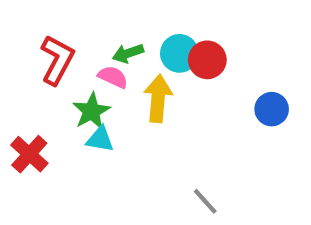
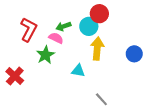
red circle: (207, 60) -> (99, 14), moved
yellow arrow: (158, 98) -> (97, 49), moved
cyan triangle: (100, 139) -> (78, 71), moved

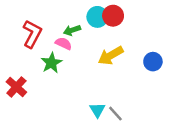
cyan circle: (89, 26) -> (97, 17), moved
yellow arrow: (97, 49) -> (111, 56), turned -125
cyan triangle: (78, 71) -> (97, 110), moved, turned 48

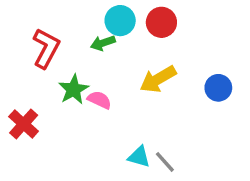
cyan circle: (97, 17) -> (120, 21), moved
pink semicircle: (64, 43) -> (99, 100), moved
cyan triangle: (97, 110) -> (139, 157), turned -42

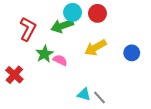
green arrow: (103, 43) -> (62, 26), size x1.5

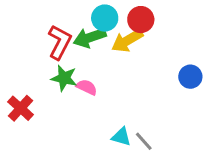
red L-shape: (28, 29) -> (60, 42), moved
yellow arrow: (95, 48) -> (127, 41), moved
green star: (44, 54) -> (64, 78), turned -30

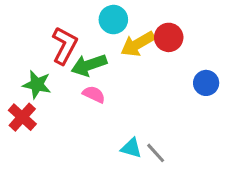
red circle: (141, 20) -> (169, 37), moved
green arrow: (90, 38) -> (89, 65), moved
green star: (64, 78) -> (37, 85), moved

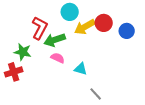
blue circle: (206, 83) -> (127, 31), moved
red cross: (22, 117) -> (14, 72), turned 30
cyan triangle: (131, 148) -> (81, 69), moved

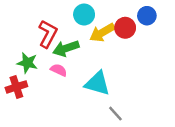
blue circle: (127, 31) -> (147, 16), moved
pink semicircle: (58, 58) -> (59, 70), moved
cyan triangle: (81, 69) -> (97, 83), size x1.6

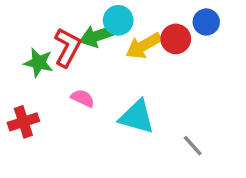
green arrow: (66, 48) -> (98, 36), moved
green star: (27, 63) -> (39, 63), moved
gray line: (115, 114) -> (193, 146), moved

